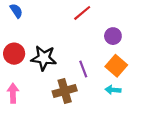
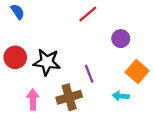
orange square: (116, 66) -> (137, 71), moved
pink arrow: (13, 93) -> (33, 100), moved

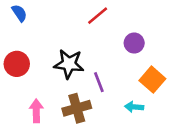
black star: (47, 62) -> (69, 64), moved

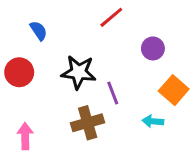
blue semicircle: (19, 13) -> (39, 31), moved
pink arrow: (36, 111) -> (25, 136), moved

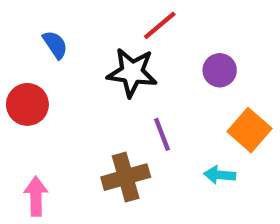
black star: (79, 72) -> (132, 72), moved

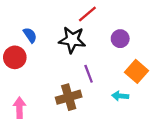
blue semicircle: (55, 45) -> (30, 35), moved

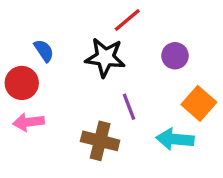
cyan arrow: (120, 96) -> (175, 139), size x1.5
brown cross: (69, 97) -> (100, 141), turned 30
pink arrow: (19, 108) -> (29, 122), moved, turned -96

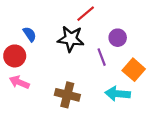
purple line: (129, 107) -> (102, 57), moved
pink arrow: (29, 122) -> (19, 82), turned 30

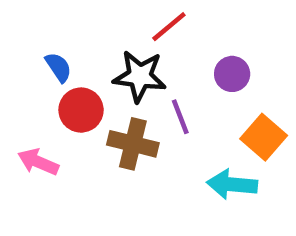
red circle: (15, 56) -> (81, 110), moved
purple line: (102, 57) -> (180, 117), moved
brown cross: (67, 95) -> (133, 144), moved

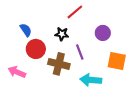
black star: (140, 76) -> (62, 34), size x0.6
orange square: (264, 137) -> (117, 61), turned -30
cyan arrow: (232, 184) -> (91, 80), moved

